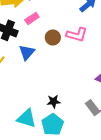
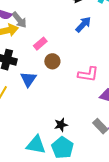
pink rectangle: (32, 18) -> (40, 44), moved
pink L-shape: (77, 35) -> (88, 74), moved

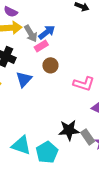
gray arrow: (19, 20) -> (31, 34), moved
blue arrow: (83, 24) -> (47, 32), moved
black star: (61, 125) -> (69, 130), moved, size x1.5

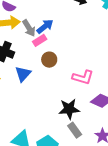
black star: (69, 130) -> (69, 109), moved
gray rectangle: (88, 137) -> (75, 130), moved

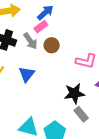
gray arrow: (29, 28) -> (30, 41), moved
blue triangle: (23, 74) -> (27, 74), moved

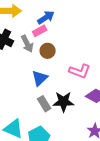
blue triangle: (27, 74) -> (40, 78), moved
gray rectangle: (81, 114) -> (44, 104), moved

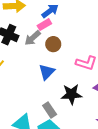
gray arrow: (27, 44) -> (33, 38), turned 78
gray rectangle: (44, 104) -> (50, 110), moved

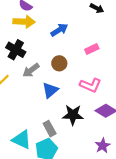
pink rectangle: (44, 25) -> (92, 49), moved
gray arrow: (33, 38) -> (31, 70), moved

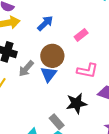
brown circle: (59, 63) -> (52, 56), size x1.5
blue triangle: (50, 90) -> (49, 74), moved

